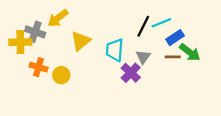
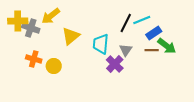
yellow cross: (20, 42) -> (18, 21), moved

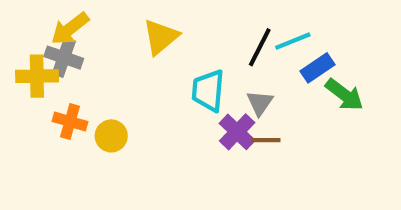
yellow arrow: (51, 16) -> (70, 29), moved
yellow cross: (18, 21) -> (37, 76), moved
yellow triangle: (71, 36) -> (161, 37), moved
brown line: (152, 50) -> (266, 140), moved

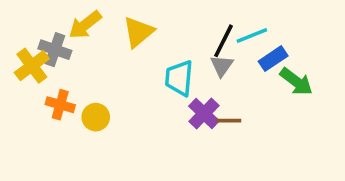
yellow arrow: (70, 29) -> (85, 25), moved
yellow cross: (37, 76) -> (32, 66), turned -36
gray triangle: (260, 103) -> (222, 66), moved

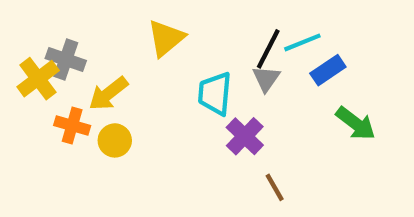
yellow arrow: (85, 25) -> (108, 94), moved
green arrow: (296, 82) -> (356, 123), moved
brown line: (229, 121) -> (275, 187), moved, turned 60

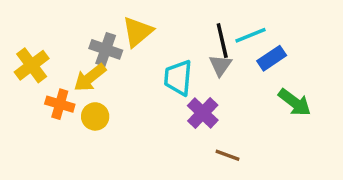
black line: (268, 49) -> (222, 41), turned -40
gray cross: (66, 59) -> (106, 49), moved
brown line: (275, 187) -> (228, 155), turned -40

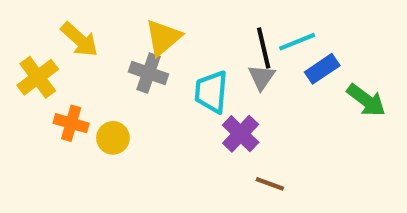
gray cross: (106, 49) -> (149, 73), moved
yellow arrow: (90, 78) -> (79, 40), moved, turned -100
green arrow: (295, 102) -> (366, 100), moved

